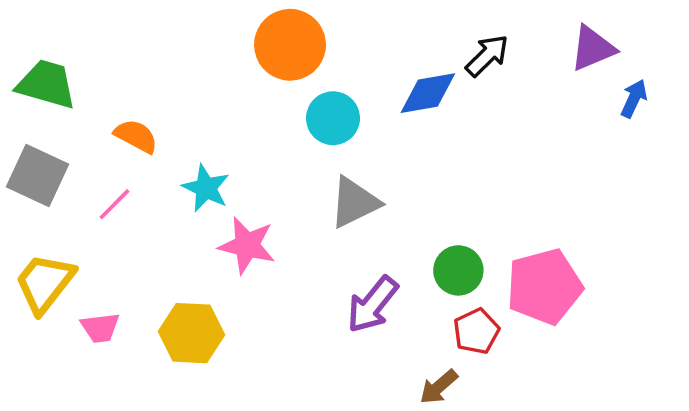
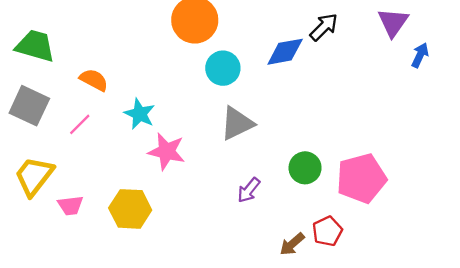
purple triangle: (593, 48) -> (393, 22), turned -32
purple arrow: (372, 304) -> (249, 190), size x0.7
red pentagon: (476, 331) -> (327, 231), moved

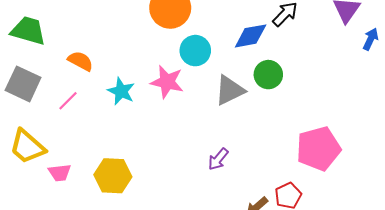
gray triangle: (237, 123) -> (230, 90), moved
pink star: (167, 151) -> (167, 82), moved
green circle: (305, 168) -> (268, 75), moved
yellow trapezoid: (34, 176) -> (27, 147), turned -87

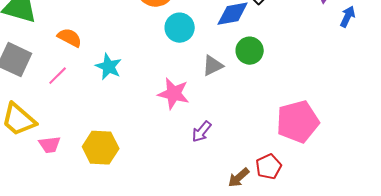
pink star: (167, 82) -> (174, 94), moved
gray triangle: (230, 90) -> (213, 66), size x0.7

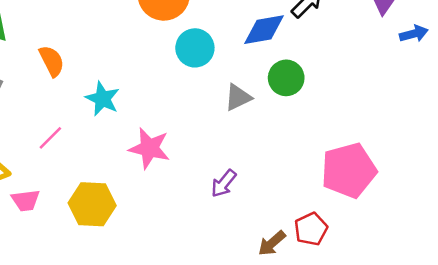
blue arrow: (348, 17) -> (414, 34), turned 50
orange semicircle: (70, 38) -> (52, 61), turned 35
pink line: (58, 76) -> (50, 138), moved
pink star: (174, 94) -> (149, 148), moved

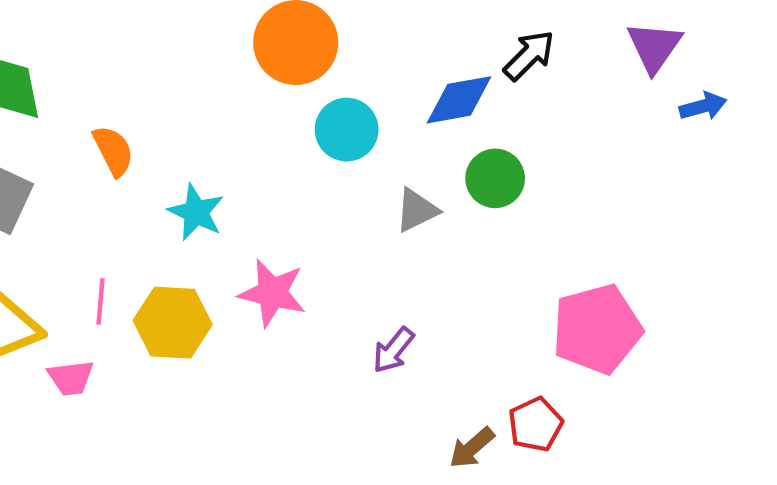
pink line: (50, 138) -> (101, 301), moved, turned -40
yellow hexagon: (92, 204) -> (173, 323), moved

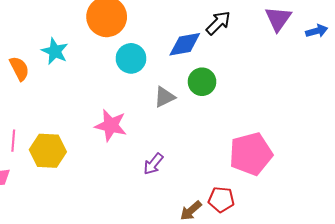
blue arrow: (703, 106) -> (317, 31), moved
cyan star: (196, 212) -> (55, 51), moved
pink star: (272, 293) -> (111, 125), moved
red pentagon: (535, 424) -> (221, 199), turned 30

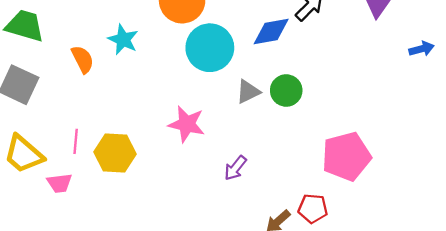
blue arrow: (317, 31) -> (422, 49), moved
cyan circle: (131, 58) -> (210, 48), size x1.4
green circle: (202, 82) -> (286, 91), moved

